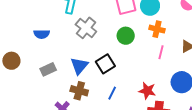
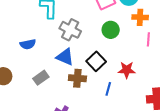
blue triangle: (79, 66) -> (65, 57), moved, turned -36
brown cross: (79, 91) -> (77, 78), moved
red star: (147, 91) -> (127, 70), moved

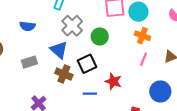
green circle: (111, 30) -> (100, 36), moved
blue line: (108, 89) -> (90, 94), turned 56

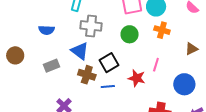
gray cross: (72, 26) -> (91, 26), turned -35
green circle: (100, 36) -> (130, 34), moved
pink line: (144, 59) -> (156, 65), moved
blue line: (90, 94) -> (108, 87), moved

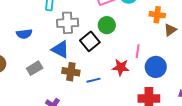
orange cross: (162, 30) -> (157, 15), moved
black square: (109, 63) -> (90, 41), moved
blue circle: (184, 84) -> (156, 67), moved

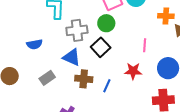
green circle: (107, 25) -> (106, 23), moved
pink line: (138, 51) -> (145, 45), moved
blue line: (93, 80) -> (107, 86), turned -48

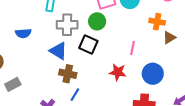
black square: (101, 47) -> (88, 44), turned -30
gray rectangle: (47, 78) -> (13, 84), moved
blue line: (107, 86) -> (75, 95), moved

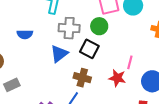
pink line: (132, 48) -> (130, 62), moved
blue triangle: (58, 51) -> (59, 54), turned 48
brown cross: (68, 74) -> (82, 78), moved

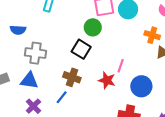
gray cross: (69, 28) -> (35, 53), moved
blue triangle: (59, 54) -> (29, 81), moved, turned 42

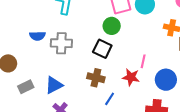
gray cross: (35, 53) -> (61, 43), moved
blue triangle: (29, 81) -> (54, 85), turned -30
blue line: (62, 97) -> (110, 99), moved

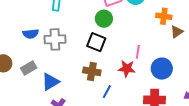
gray rectangle: (26, 87) -> (29, 68), moved

